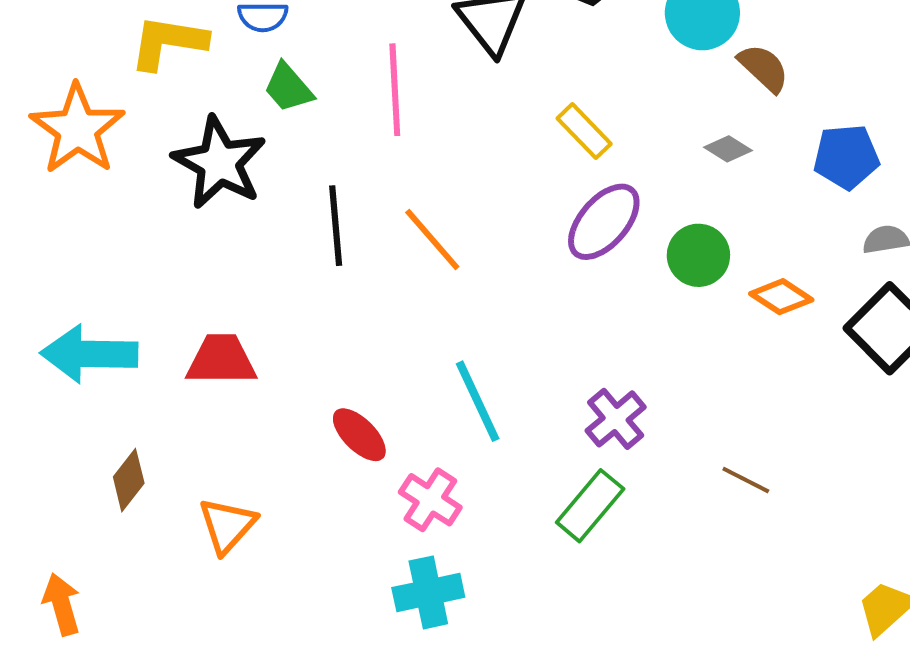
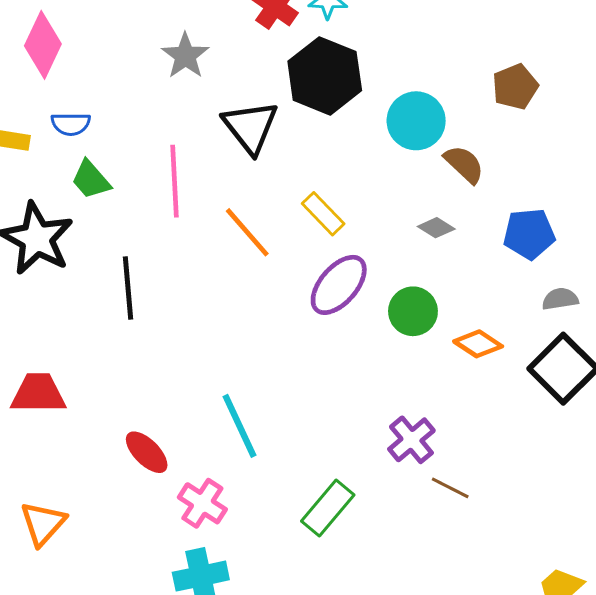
orange line: (432, 240) -> (247, 232), moved
purple cross: (616, 419) -> (411, 440), moved

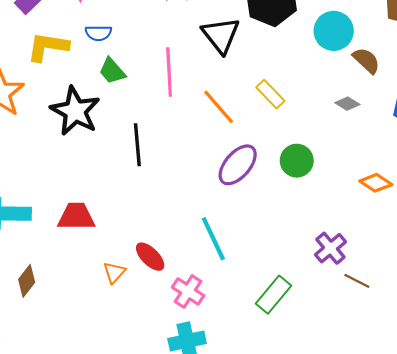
purple ellipse: (339, 285) -> (238, 165), moved
green circle: (413, 311) -> (297, 161), moved
orange triangle: (43, 523) -> (114, 272), moved, size x0.7

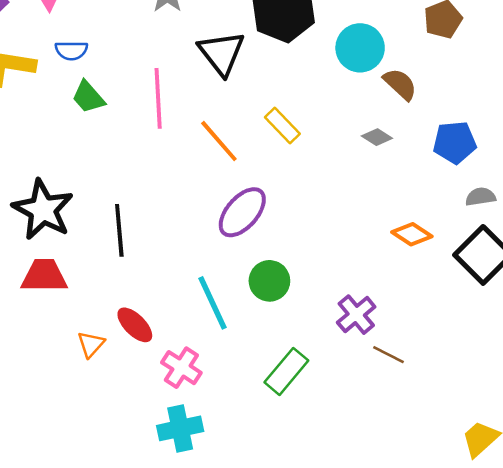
black star: (75, 111) -> (43, 210), moved
black line: (137, 145) -> (119, 230), moved
green circle: (297, 161) -> (269, 281), moved

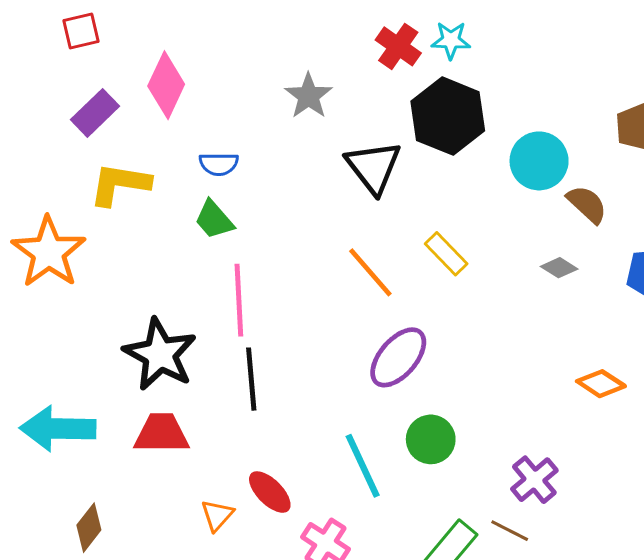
blue semicircle: (71, 50) -> (219, 164), moved
pink line: (158, 98) -> (239, 300), moved
brown line: (389, 355) -> (510, 531), moved

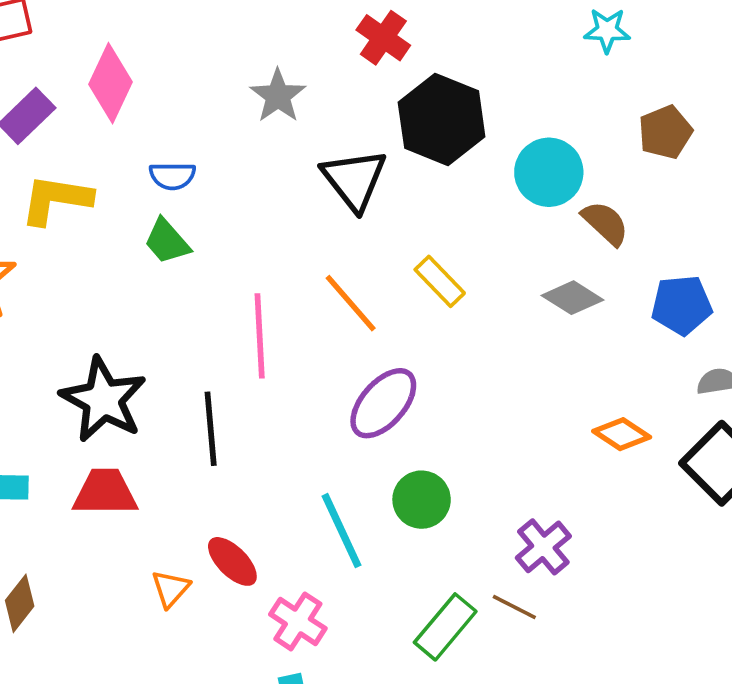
cyan star: (451, 40) -> (607, 30), moved
gray diamond: (559, 268) -> (572, 298), size x1.4
pink line: (239, 300) -> (260, 336), moved

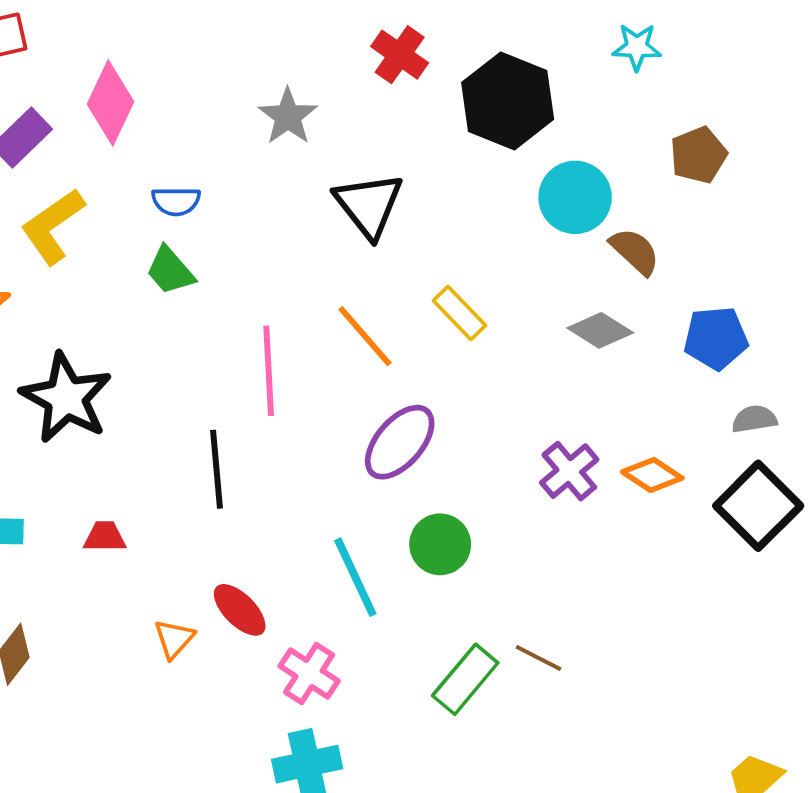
black hexagon: (442, 120) -> (508, 101), moved
yellow L-shape: (56, 200) -> (53, 226), turned -44
black star: (103, 400) -> (66, 398), moved
red trapezoid: (105, 492) -> (105, 537), size x0.6
purple cross: (543, 547) -> (569, 471), moved

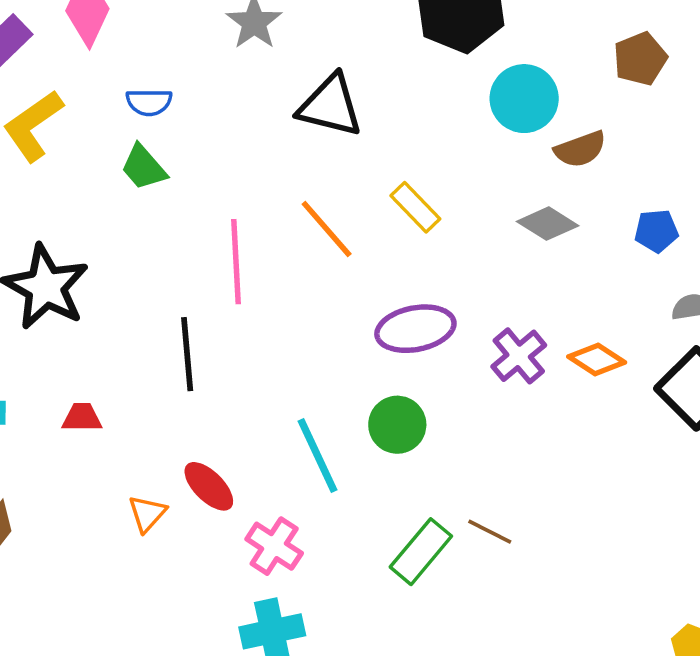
black triangle: (369, 205) -> (330, 106), turned -38
brown semicircle: (635, 251) -> (580, 149), turned 117
blue pentagon: (716, 338) -> (656, 231), size x0.7
purple ellipse: (400, 442) -> (415, 329), moved, turned 38

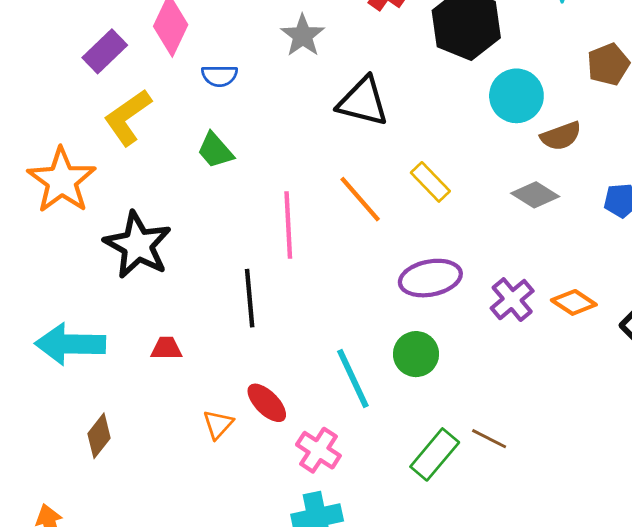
blue semicircle: (149, 102) -> (219, 76), moved

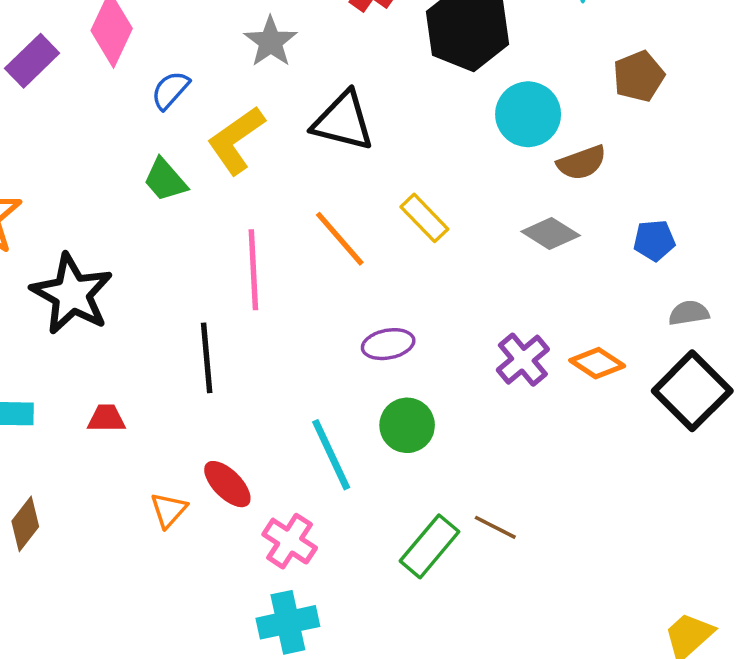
blue semicircle: (219, 76) -> (170, 90), turned 132
yellow L-shape: (128, 117) -> (236, 140), moved
purple ellipse: (430, 278) -> (388, 344), moved, size x0.7

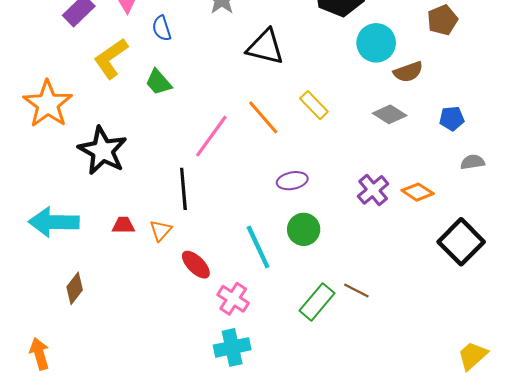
blue semicircle: (170, 90) -> (162, 28), turned -60
yellow L-shape: (236, 140) -> (111, 58), moved
pink line: (253, 270) -> (211, 136), turned 39
black square: (692, 391) -> (461, 242), moved
orange triangle: (169, 510) -> (161, 230), moved

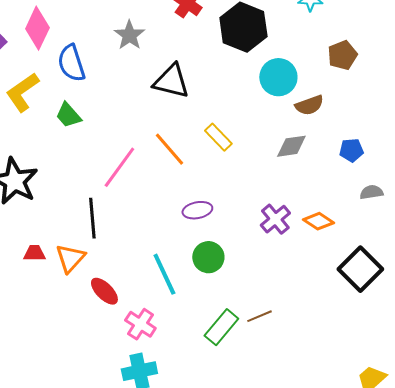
blue semicircle: (162, 28) -> (71, 63), size x1.5
gray diamond: (390, 114) -> (291, 146), turned -40
orange triangle: (161, 230) -> (70, 258), size x1.4
brown line: (356, 290) -> (259, 316), turned -50

